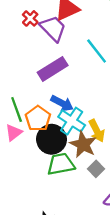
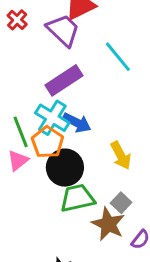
red cross: (30, 18) -> (17, 20), moved
cyan cross: (72, 121) -> (52, 118), moved
brown star: (83, 144) -> (108, 224), moved

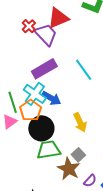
red cross: (17, 20) -> (29, 26), moved
cyan line: (118, 57) -> (84, 70), moved

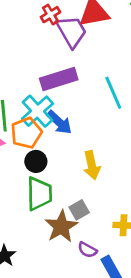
black circle: (41, 128) -> (36, 161), size x0.6
green trapezoid: (49, 150) -> (39, 194), turned 85
purple semicircle: (90, 181) -> (87, 250), turned 64

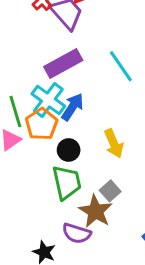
blue arrow: (59, 122) -> (73, 107), turned -88
black circle: (36, 161) -> (69, 150), moved
purple semicircle: (87, 250) -> (77, 233), moved, size x1.4

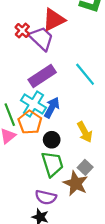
purple semicircle: (77, 233) -> (46, 197), moved

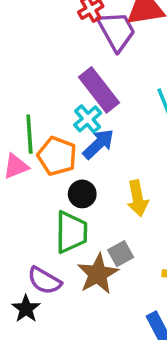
purple rectangle: (42, 76) -> (99, 90), turned 68
cyan cross: (33, 104) -> (88, 119), moved, size x0.7
orange pentagon: (30, 122) -> (57, 156), turned -30

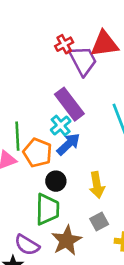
gray square: (121, 254) -> (99, 221), moved

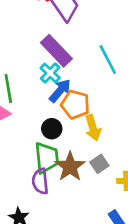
orange pentagon: (38, 153) -> (75, 105), moved
brown star: (67, 240) -> (70, 167), moved
purple semicircle: (27, 245) -> (40, 181), moved, turned 60

